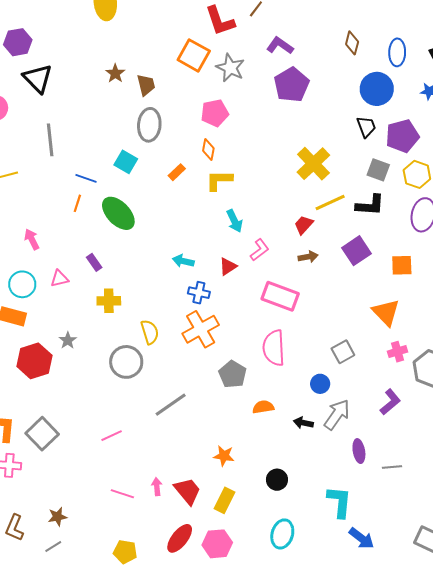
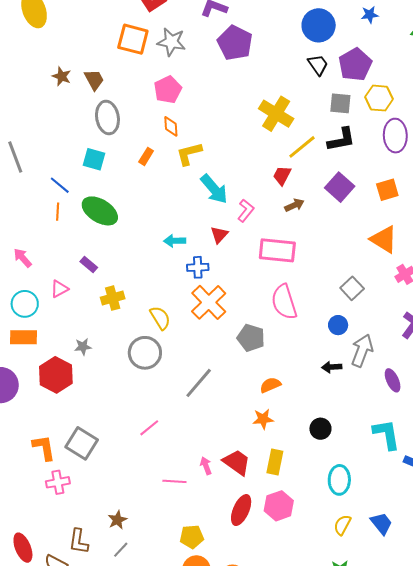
blue line: (86, 178) -> (60, 185), turned 35
cyan arrow: (234, 221) -> (214, 189), size x1.4
gray star: (68, 340) -> (83, 347), turned -30
orange semicircle: (263, 407) -> (270, 385), moved

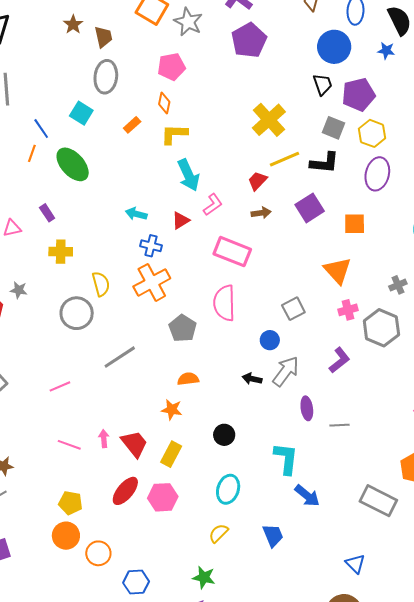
blue trapezoid: (381, 523) -> (273, 535), moved

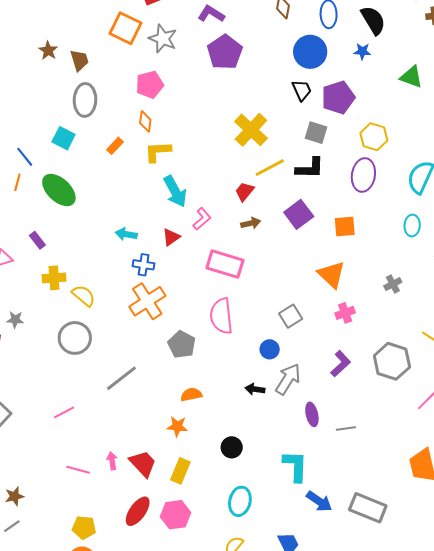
yellow hexagon: (372, 133) -> (374, 137), moved
yellow semicircle: (101, 284) -> (84, 296), moved, turned -30
gray hexagon: (381, 328) -> (392, 361), moved
gray rectangle: (378, 501) -> (368, 508), moved

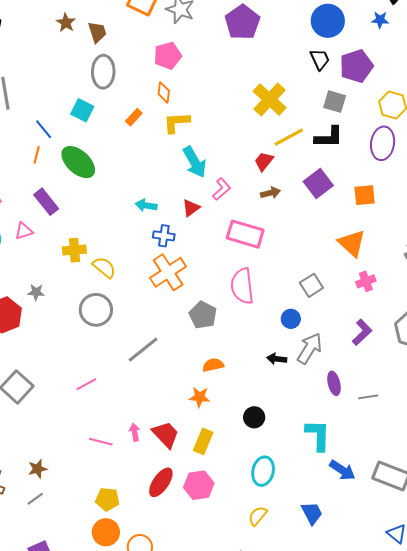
purple rectangle: (37, 240) -> (46, 202), moved, size x1.5

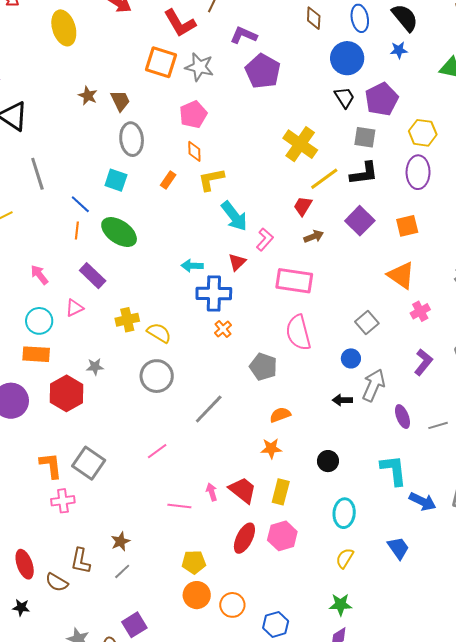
blue cross: (164, 236) -> (214, 294), size x1.6
orange cross: (168, 272) -> (223, 329), size x0.5

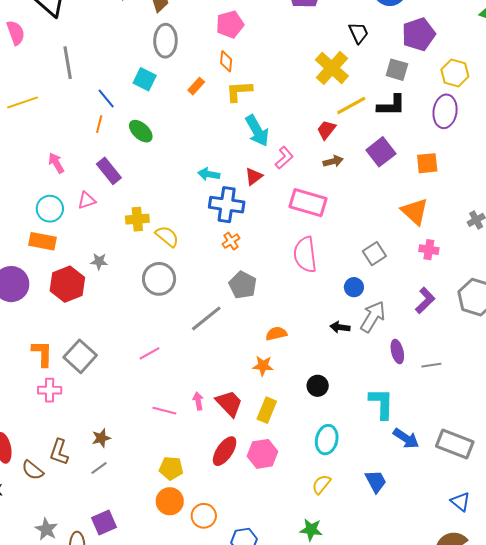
black trapezoid: (344, 97) -> (359, 33), moved
green ellipse: (119, 232) -> (141, 131), size x0.7
pink cross: (420, 311) -> (429, 250), turned 30
gray pentagon: (263, 367) -> (243, 285), moved

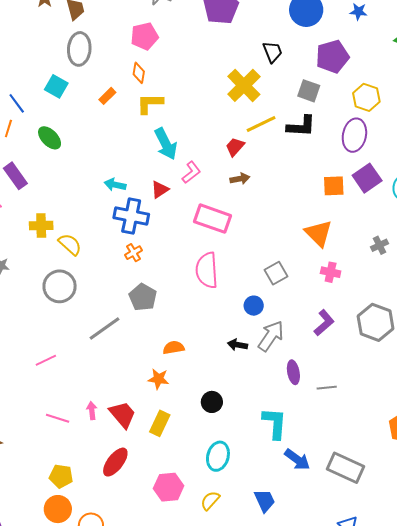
purple square: (381, 152) -> (367, 178), moved
pink hexagon: (262, 454) -> (169, 487), moved

